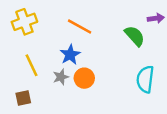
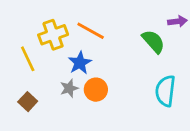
yellow cross: (24, 22) -> (53, 35), moved
yellow line: (31, 65) -> (28, 59), moved
brown square: (23, 98) -> (28, 102), moved, turned -35

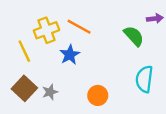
gray star: (69, 88) -> (50, 92), moved
orange circle: (96, 90) -> (98, 95), moved
brown square: (28, 102) -> (24, 88), size x1.5

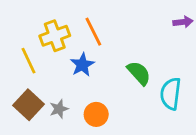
orange line: (79, 27) -> (93, 32), turned 35
green semicircle: (134, 36) -> (139, 73), moved
orange circle: (98, 95) -> (96, 114), moved

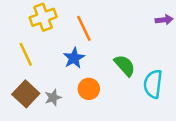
yellow cross: (55, 36) -> (43, 17), moved
orange circle: (96, 114) -> (89, 89), moved

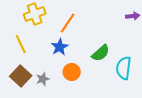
orange line: (84, 28) -> (68, 23), turned 60
green semicircle: (125, 65) -> (101, 53), turned 90

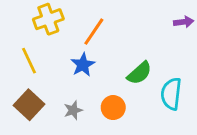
orange circle: (72, 72) -> (113, 108), moved
gray star: (43, 79) -> (73, 110), moved

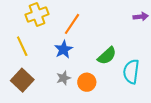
gray star: (73, 110) -> (63, 78), moved

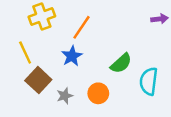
gray star: (63, 78) -> (65, 96), moved
brown square: (22, 80) -> (38, 80), moved

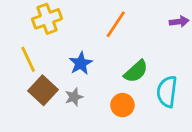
orange line: (81, 27) -> (116, 24), moved
orange circle: (98, 93) -> (122, 105), moved
gray star: (65, 96) -> (74, 97), moved

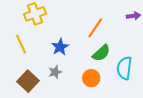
orange line: (116, 24) -> (95, 28), moved
brown square: (43, 90) -> (28, 81), moved

